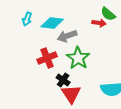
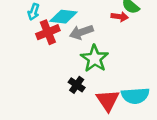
red cross: (47, 58) -> (48, 32), moved
red triangle: (71, 94) -> (108, 100), moved

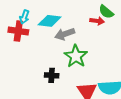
red cross: (48, 32) -> (18, 31), moved, turned 30
black cross: (77, 85) -> (52, 75), moved, turned -32

